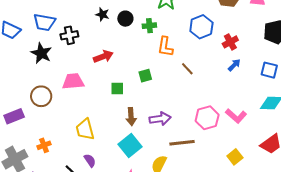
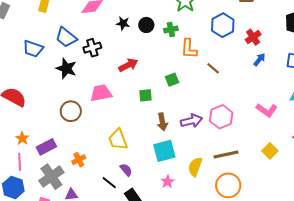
blue trapezoid: (44, 22) -> (66, 37), turned 35
purple rectangle: (14, 116) -> (46, 147), moved
pink hexagon: (207, 118) -> (221, 117), moved
brown line: (182, 143) -> (226, 154), moved
cyan square: (130, 146) -> (164, 151), turned 30

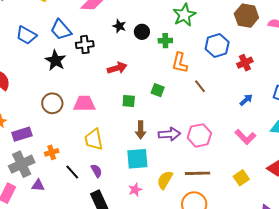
blue arrow: (259, 60) -> (246, 100), moved
green square: (172, 80) -> (158, 90), turned 32
pink trapezoid: (101, 93) -> (84, 104), moved
black line: (109, 183) -> (72, 172), moved

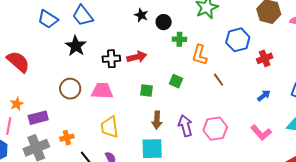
green cross: (165, 41) -> (179, 39), moved
black cross: (85, 45) -> (111, 59), moved
purple arrow: (169, 134) -> (185, 126), turned -105

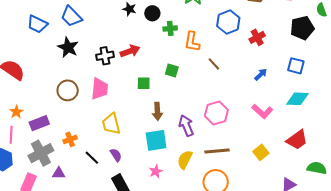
pink trapezoid: (102, 91) -> (100, 89), turned 100
purple arrow: (185, 126) -> (186, 126), moved

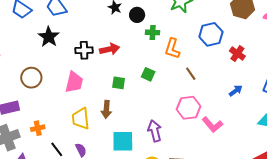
red cross: (257, 37) -> (237, 54), turned -35
brown circle: (68, 90) -> (31, 78), moved
brown arrow: (157, 111) -> (106, 109), moved
pink L-shape: (262, 111) -> (212, 125), moved
pink hexagon: (216, 113) -> (189, 108), moved

